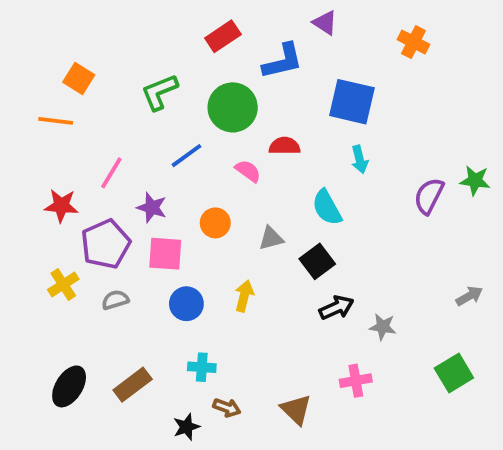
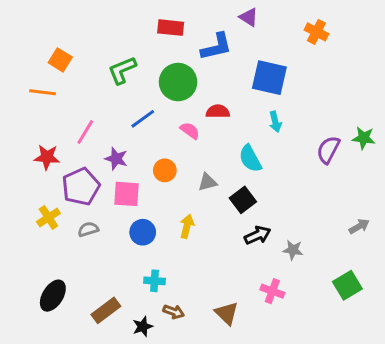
red rectangle: (223, 36) -> (171, 28), turned 40
pink cross: (356, 381) -> (272, 291), turned 30
brown rectangle: (133, 385) -> (106, 310), moved

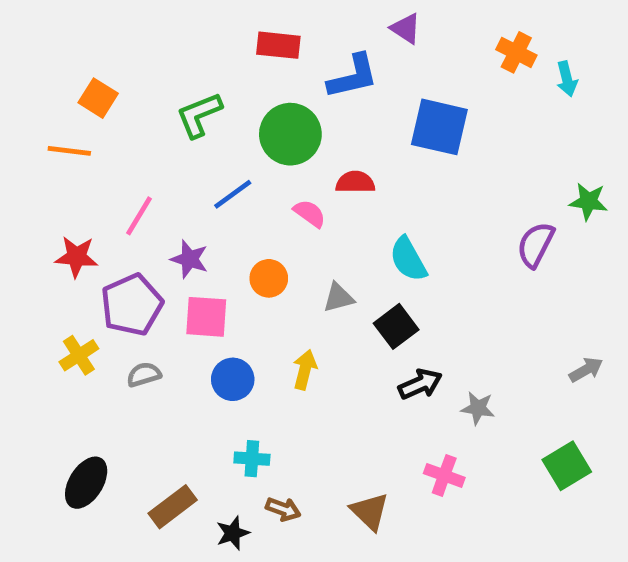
cyan arrow: (275, 122) -> (567, 79), moved
green star: (364, 138) -> (588, 201), moved

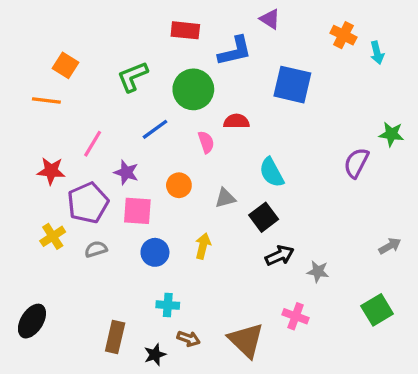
pink semicircle: (310, 213) -> (206, 142), turned 35
black ellipse: (86, 483) -> (32, 321), moved
brown rectangle: (173, 507) -> (115, 337), turned -40
brown triangle: (370, 511) -> (246, 340), size x1.4

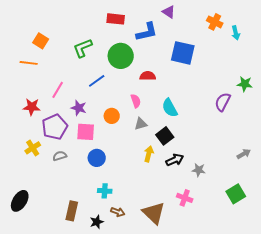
pink semicircle: (206, 142) -> (136, 101), moved
yellow arrow: (203, 246) -> (149, 154), moved

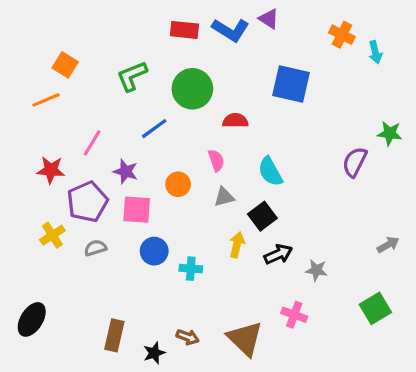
blue L-shape: (147, 32) -> (231, 30), moved, turned 45
orange line: (29, 63) -> (46, 100), turned -30
cyan cross: (105, 191) -> (191, 269), moved

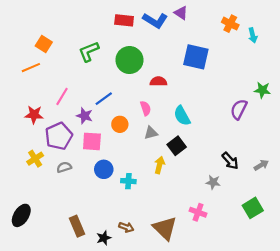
blue line: (154, 129) -> (104, 99), moved
black arrow: (278, 254) -> (230, 161), moved, turned 72
brown rectangle: (114, 335) -> (77, 226), turned -36

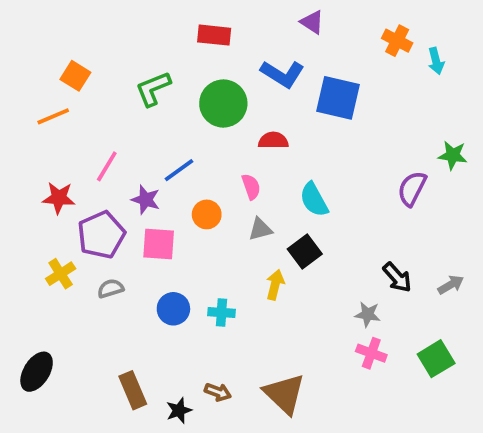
blue L-shape: (155, 20) -> (283, 74), moved
blue circle: (104, 169) -> (173, 309), moved
pink cross: (198, 212) -> (371, 353), moved

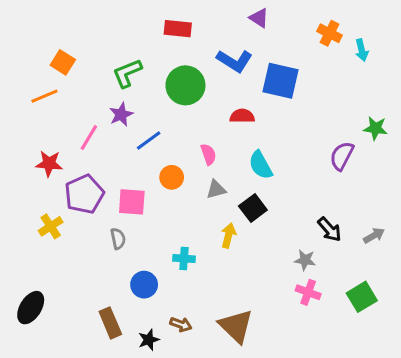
red semicircle: (273, 140) -> (242, 116), moved
purple star: (146, 200) -> (121, 114), moved, turned 30
gray semicircle: (111, 288) -> (118, 239), moved, turned 95
blue circle: (173, 309) -> (144, 285), moved

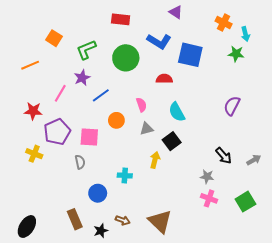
orange square: (63, 62) -> (54, 38), moved
green star: (375, 128) -> (236, 54), moved
yellow cross: (51, 226) -> (34, 154), turned -35
black ellipse: (31, 308) -> (27, 227), moved

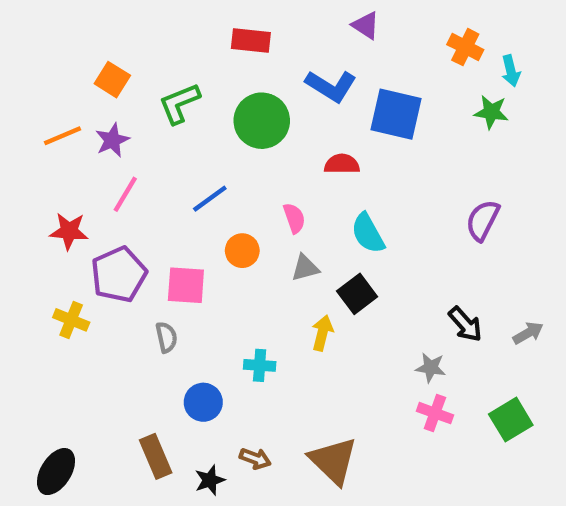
purple star: (82, 78) -> (112, 140), moved

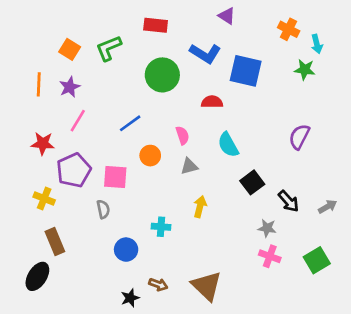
green L-shape: (179, 103) -> (109, 48), moved
orange line: (62, 136) -> (39, 84), turned -65
black square: (357, 294) -> (252, 182), moved
brown rectangle: (156, 456) -> (55, 241), moved
black ellipse: (56, 472) -> (37, 276), moved

